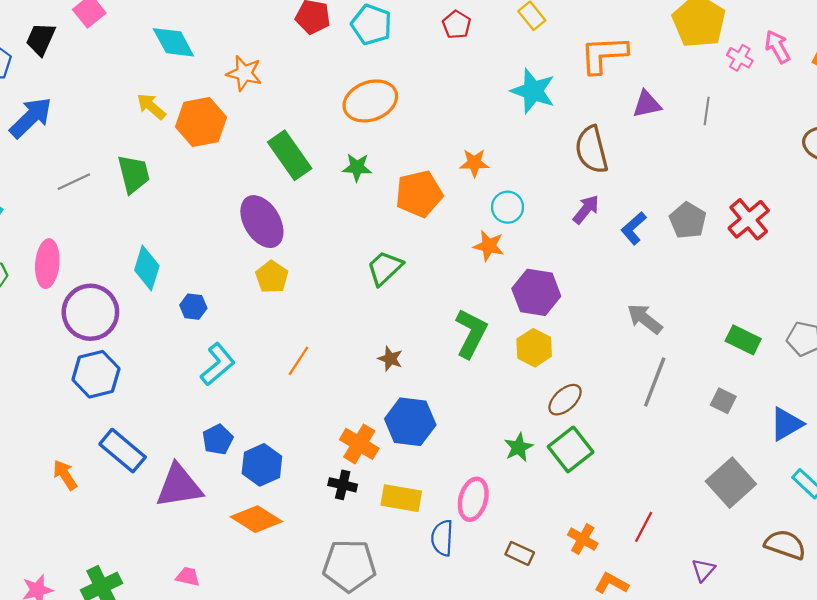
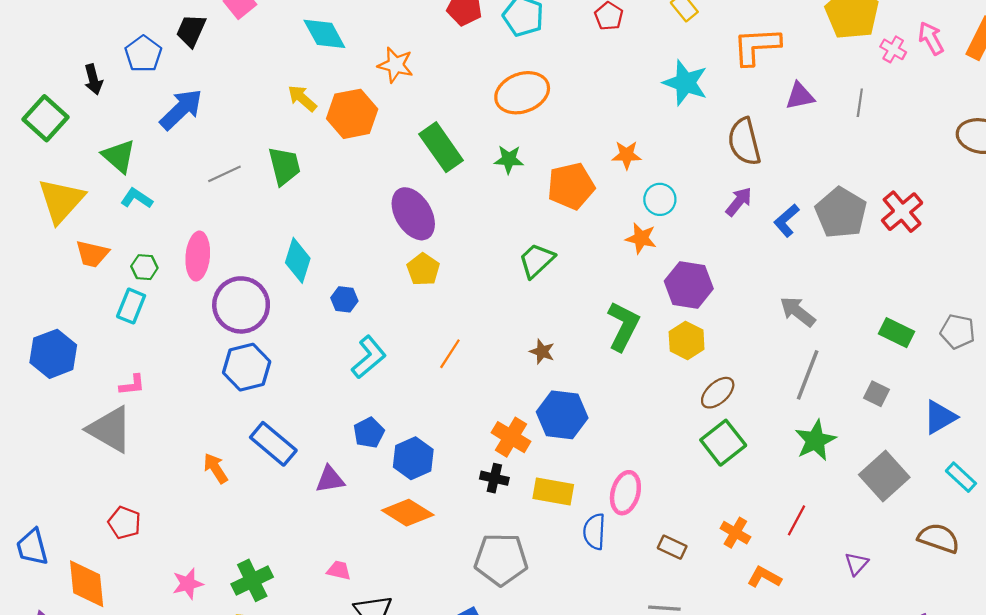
gray pentagon: (688, 220) -> (841, 213), size x1.4
green star: (519, 447) -> (815, 440), moved, size x1.4
purple triangle: (179, 486) -> (330, 479), size x0.6

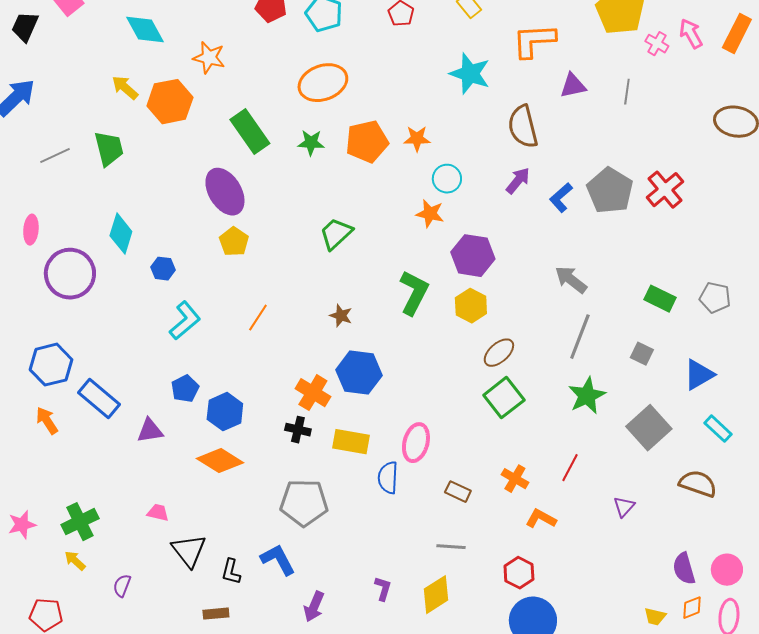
orange pentagon: (571, 186) -> (367, 142), moved
pink ellipse: (198, 256) -> (31, 230), size x0.7
blue hexagon: (247, 367) -> (51, 365), moved

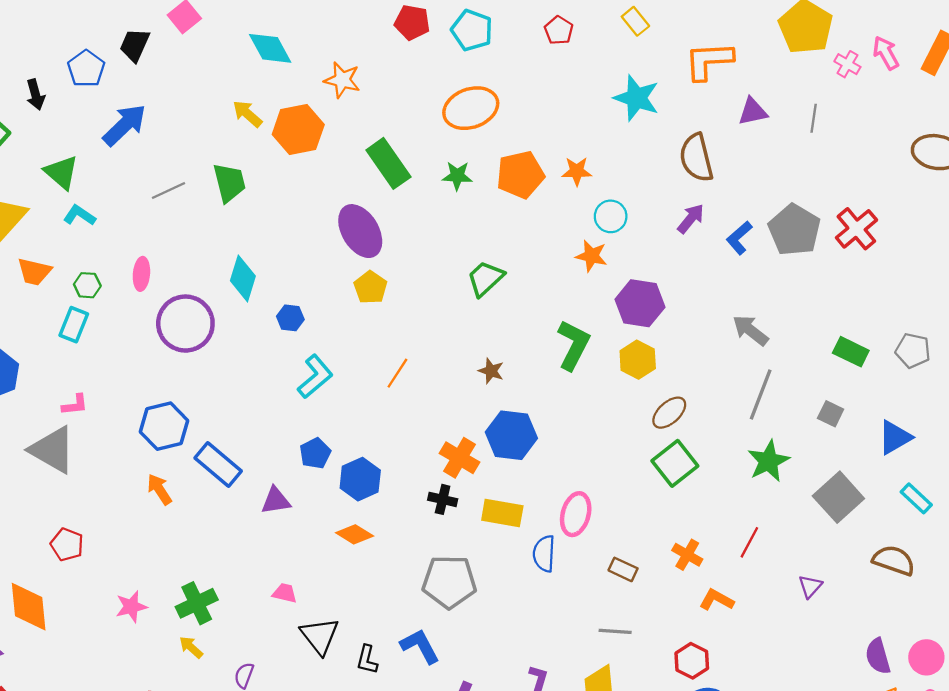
orange diamond: (220, 461) -> (355, 534), size x0.7

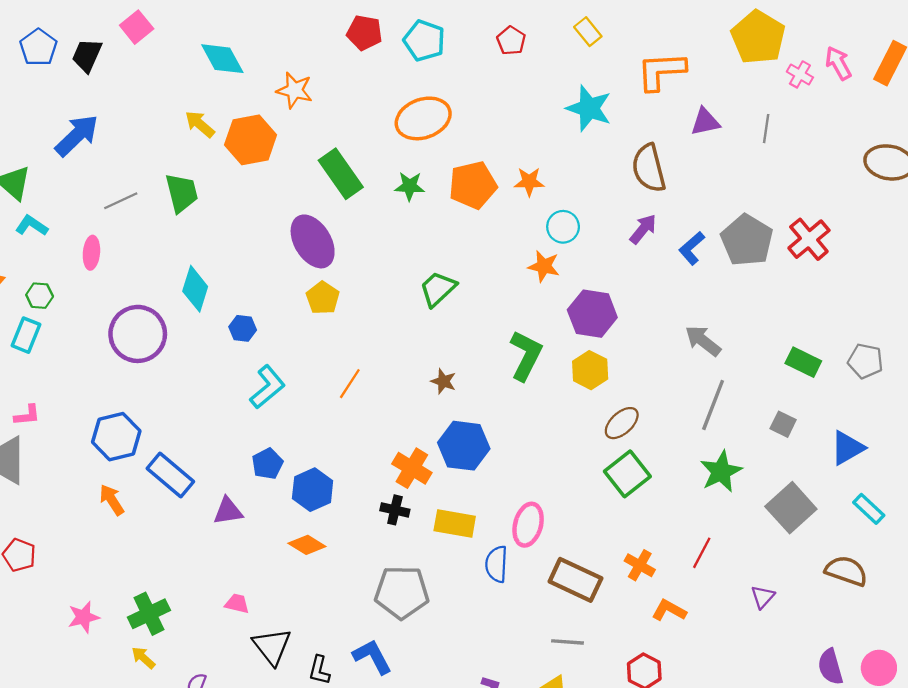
blue pentagon: (86, 69) -> (38, 47), moved
pink ellipse: (141, 274) -> (91, 253), moved
brown rectangle: (623, 569) -> (575, 580), size x1.8

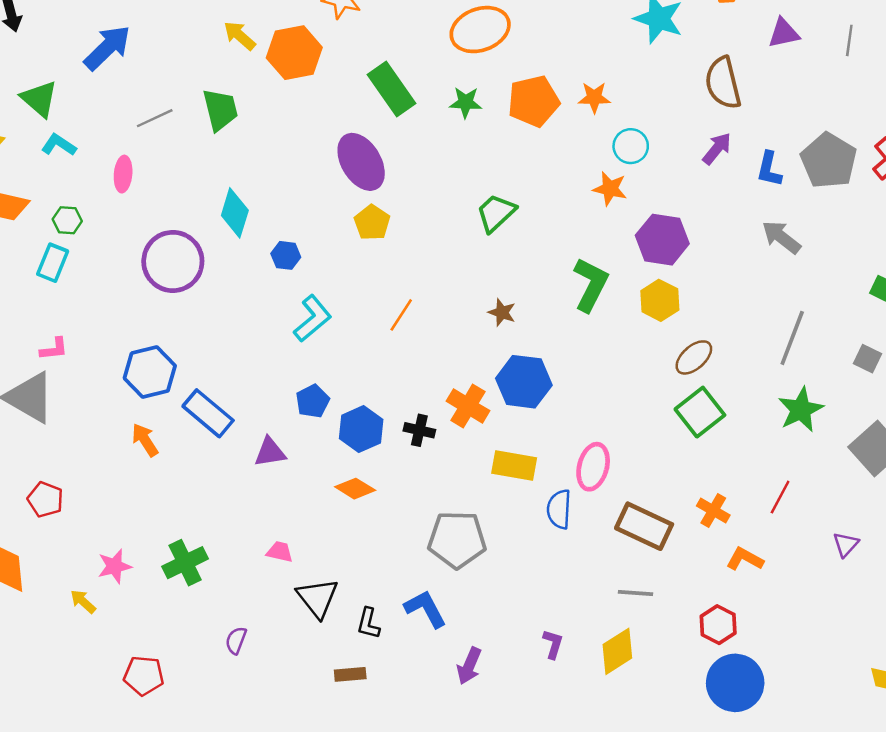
blue L-shape: (692, 248) -> (769, 169), turned -36
gray arrow: (703, 341) -> (781, 237), moved
black cross: (395, 510) -> (419, 430), moved
yellow arrow: (143, 658) -> (83, 602), moved

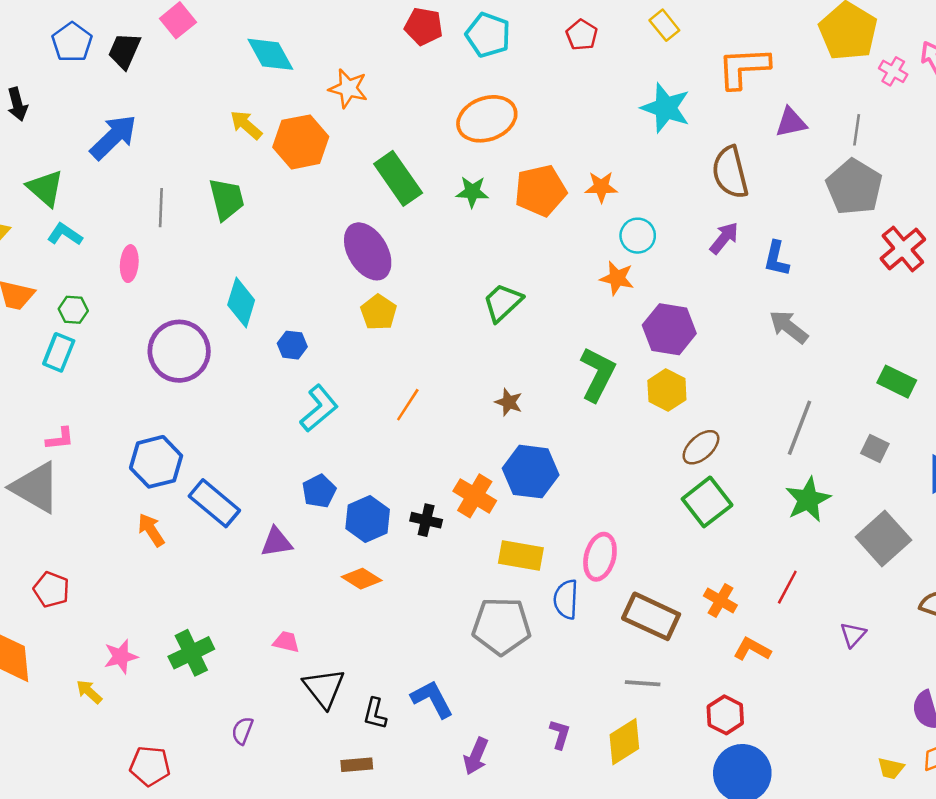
gray line: (155, 118) -> (161, 208), turned -63
gray pentagon: (829, 161) -> (854, 187), moved
gray pentagon: (457, 540) -> (501, 626), moved

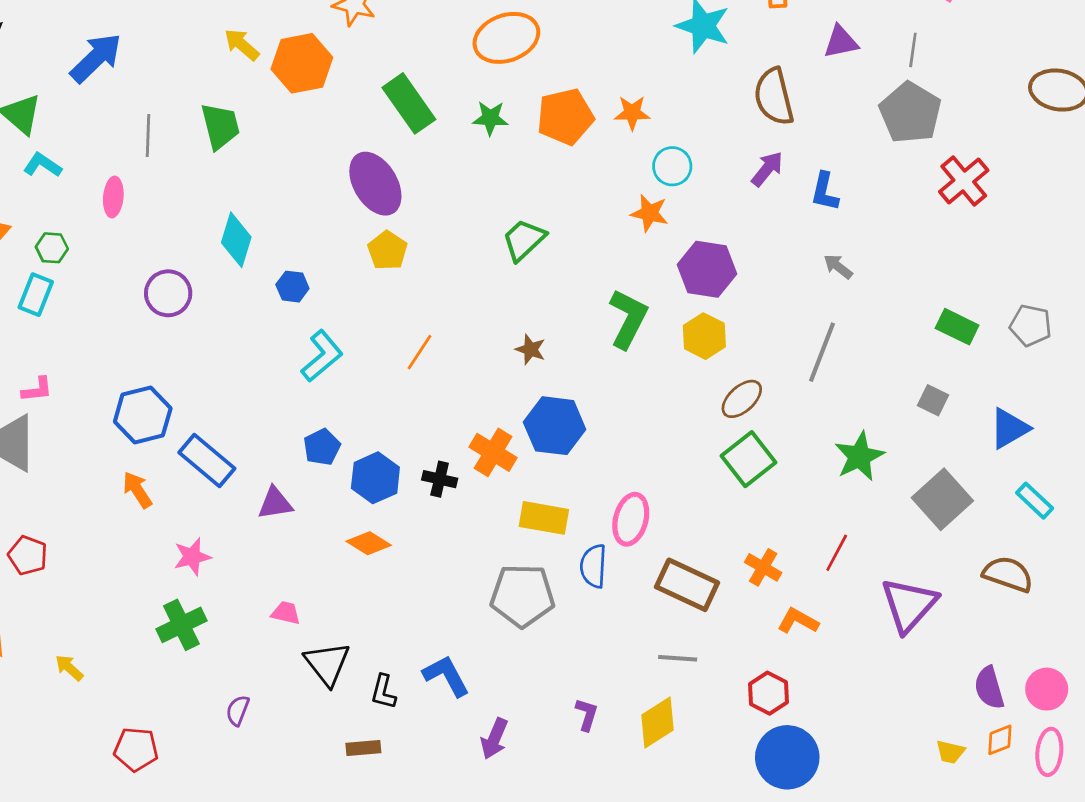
gray arrow: (789, 327) -> (838, 267), size x0.7
purple circle: (179, 351) -> (168, 293), size x0.7
gray line: (799, 428) -> (822, 352), moved
purple triangle: (853, 635) -> (909, 605), size x2.0
pink star: (121, 656) -> (192, 557), moved

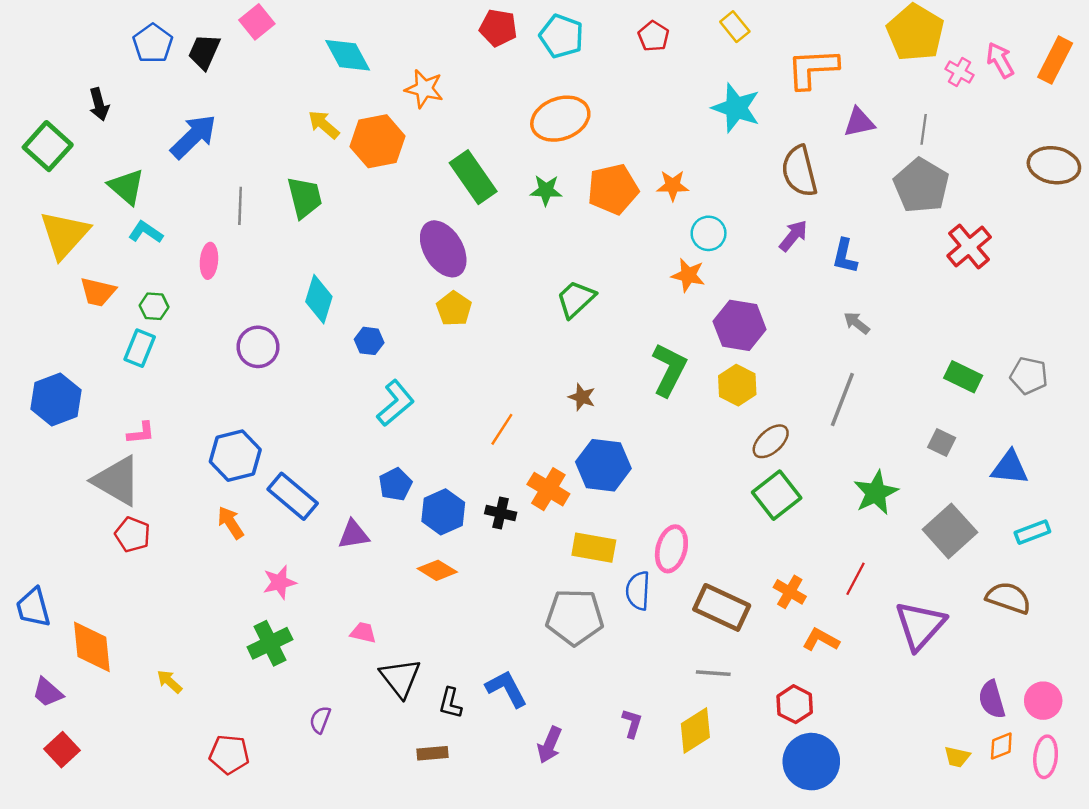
orange line: (420, 352) -> (502, 429), moved
blue triangle: (1009, 428) -> (1010, 468), turned 36
cyan rectangle: (1035, 501) -> (1032, 532), turned -64
red pentagon: (28, 555) -> (132, 535), moved

